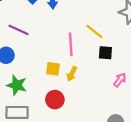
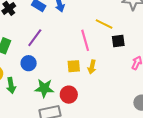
purple line: (18, 30) -> (35, 38), turned -66
red circle: (55, 100) -> (69, 95), moved

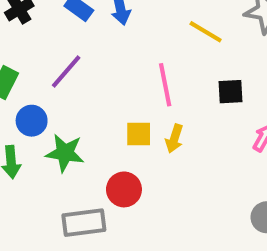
yellow line: (104, 24) -> (206, 32), moved
blue circle: (29, 63) -> (32, 121), moved
green star: (44, 88) -> (65, 153), moved

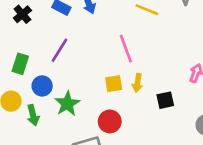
black square: (231, 92) -> (165, 100), moved
green star: (65, 153) -> (67, 104), turned -30

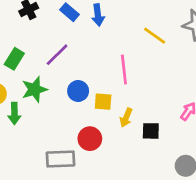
yellow arrow: (137, 83) -> (126, 118), moved
blue circle: (42, 86) -> (78, 91), moved
green star: (67, 104) -> (35, 89), moved

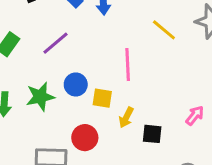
green star: (35, 89) -> (40, 97), moved

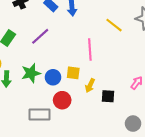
blue circle: (76, 84) -> (53, 77), moved

